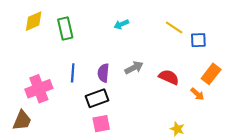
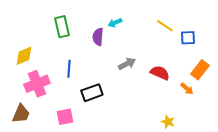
yellow diamond: (34, 21) -> (24, 56), moved
purple semicircle: (103, 73) -> (98, 37), moved
pink square: (101, 124) -> (65, 117), moved

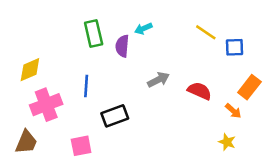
green rectangle: (62, 27) -> (94, 34), moved
yellow star: (168, 122) -> (227, 142), moved

